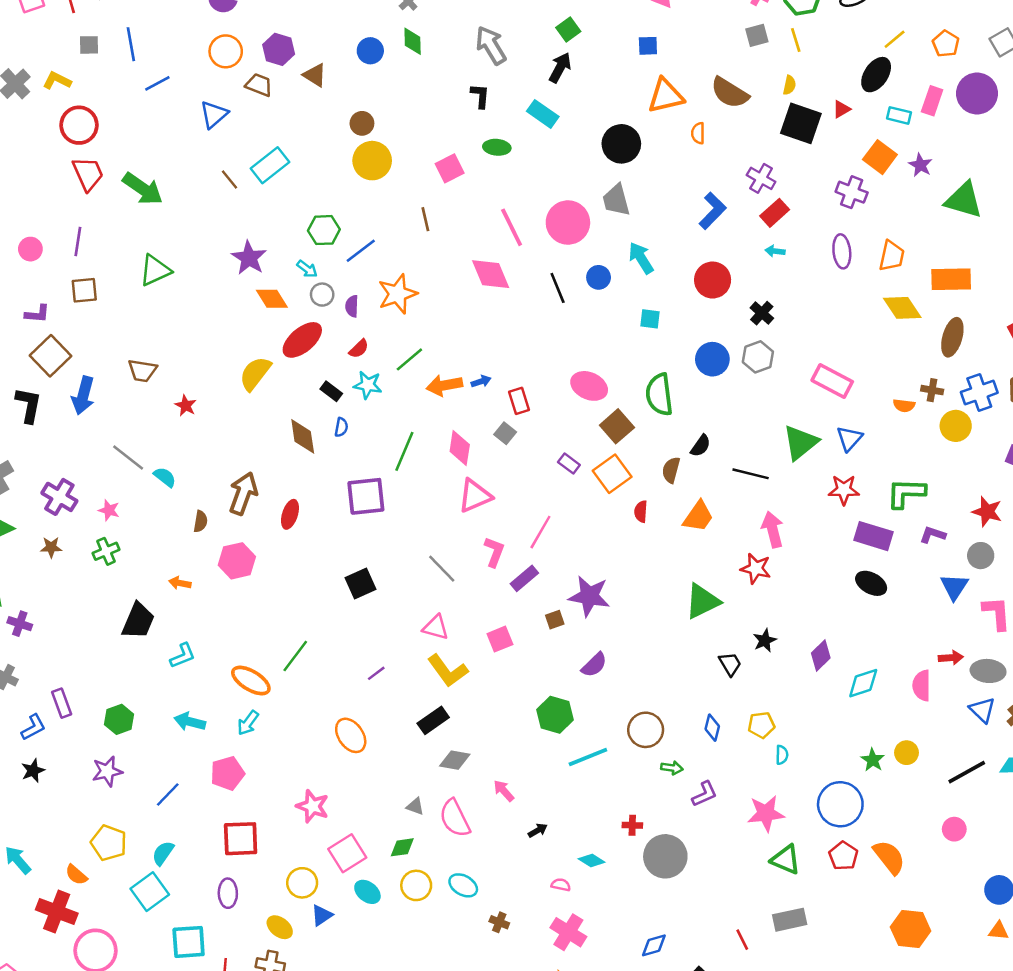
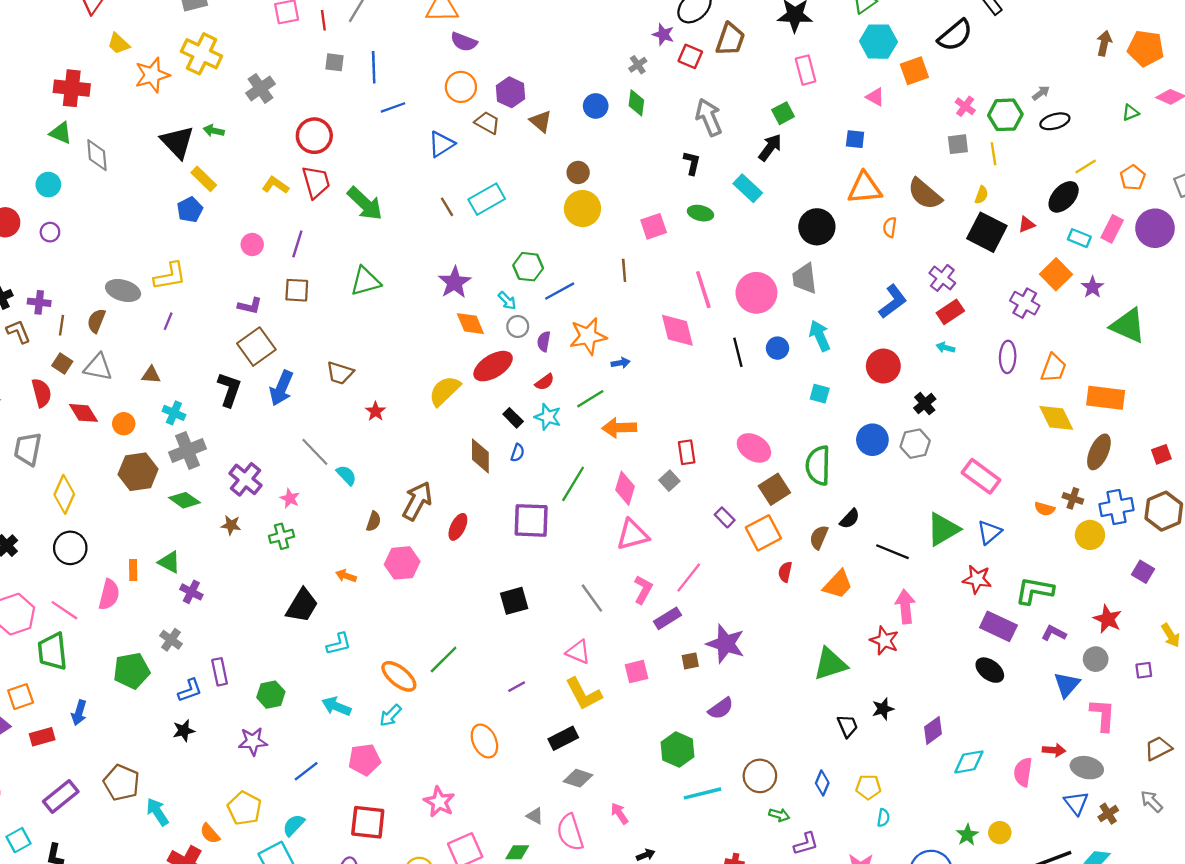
yellow L-shape: (57, 81) -> (275, 185), moved
blue arrow: (481, 381) -> (621, 363), moved

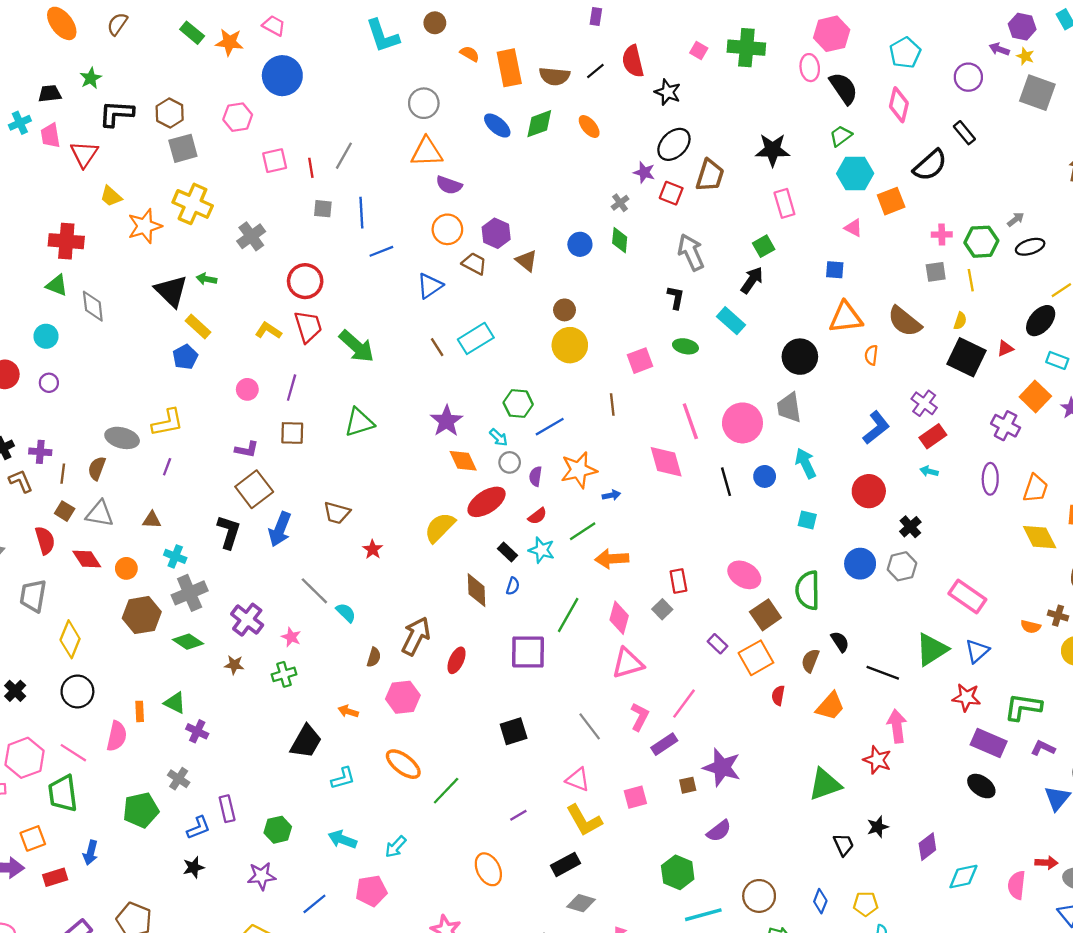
pink cross: (965, 106) -> (942, 234), turned -36
black semicircle: (850, 519) -> (840, 642), turned -75
orange ellipse: (399, 676) -> (403, 764), moved

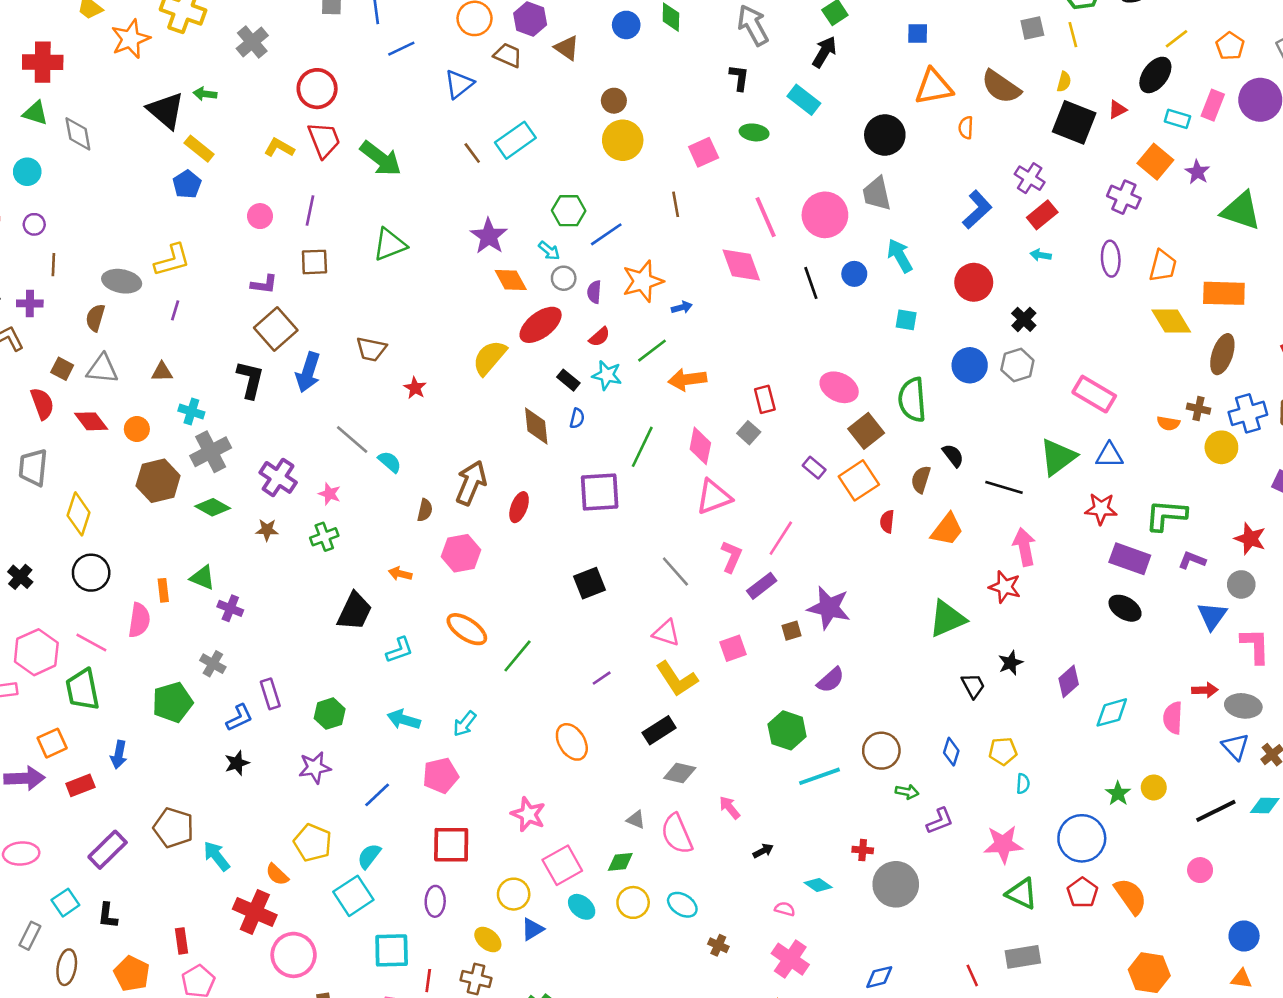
brown line: (63, 474) -> (53, 265), moved
blue triangle: (977, 651) -> (1109, 455), turned 45

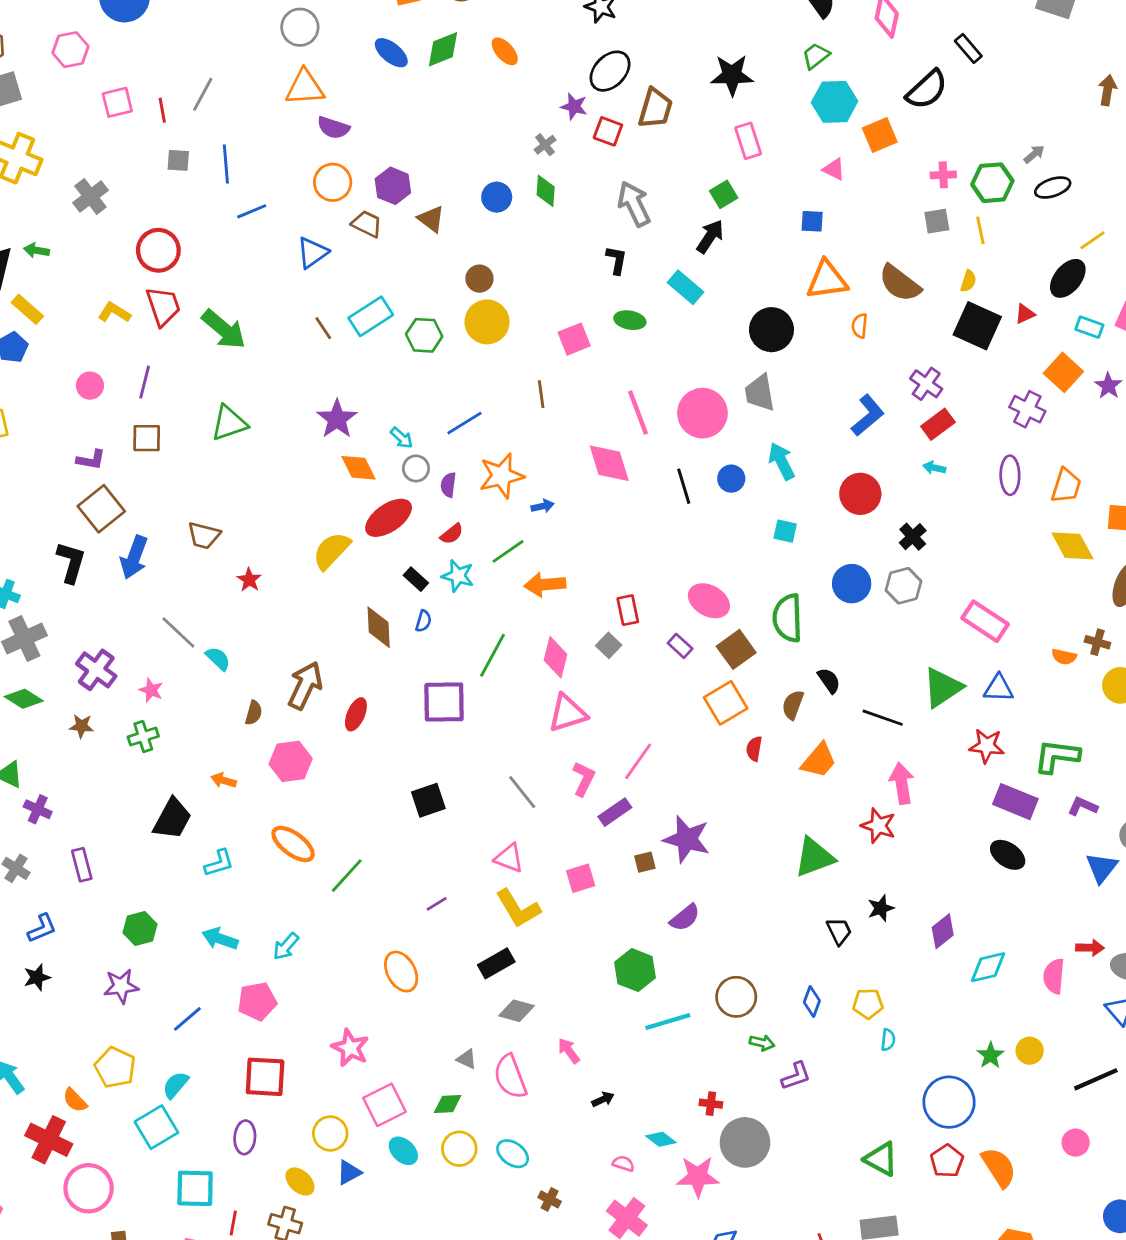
green hexagon: (569, 211) -> (424, 335), moved
purple rectangle: (814, 468) -> (680, 646), moved
purple rectangle: (270, 694) -> (82, 865), moved
pink star: (1003, 844) -> (698, 1177), moved

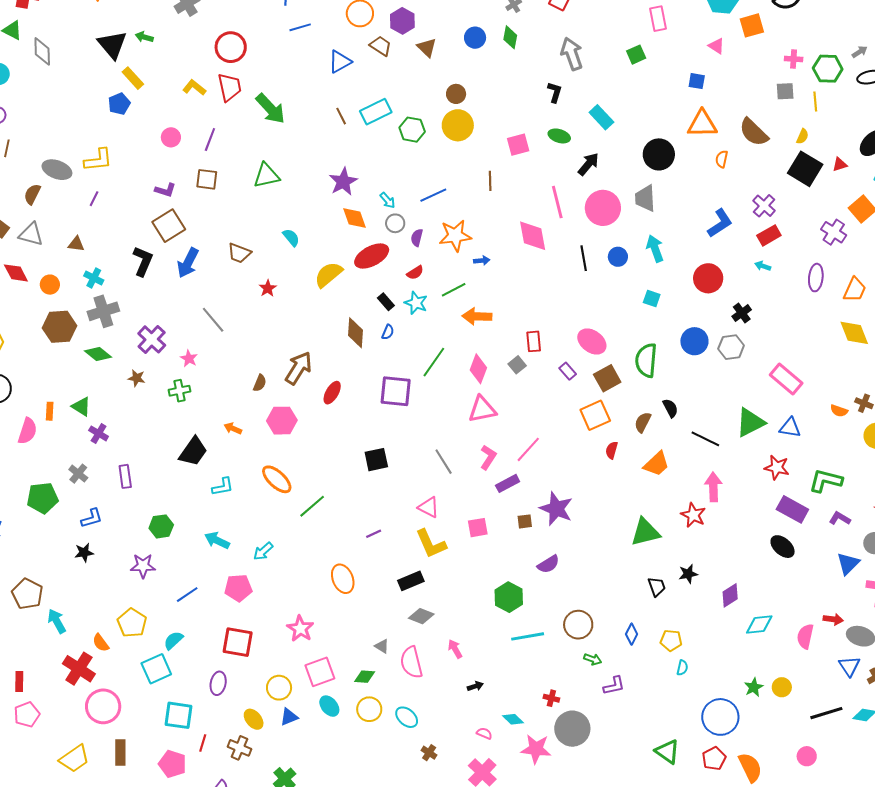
black arrow: (710, 237) -> (588, 164), moved
cyan semicircle: (218, 659) -> (291, 237), moved

